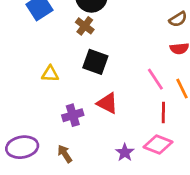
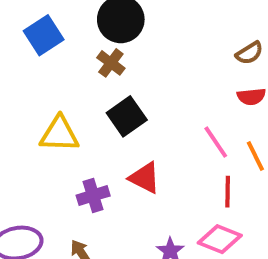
black square: (95, 62) -> (127, 116), turned 35
yellow triangle: (50, 74) -> (59, 134), size x1.5

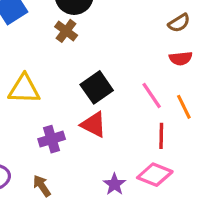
black square: (127, 116) -> (97, 87), moved

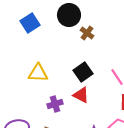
brown cross: (66, 31) -> (87, 33), moved

